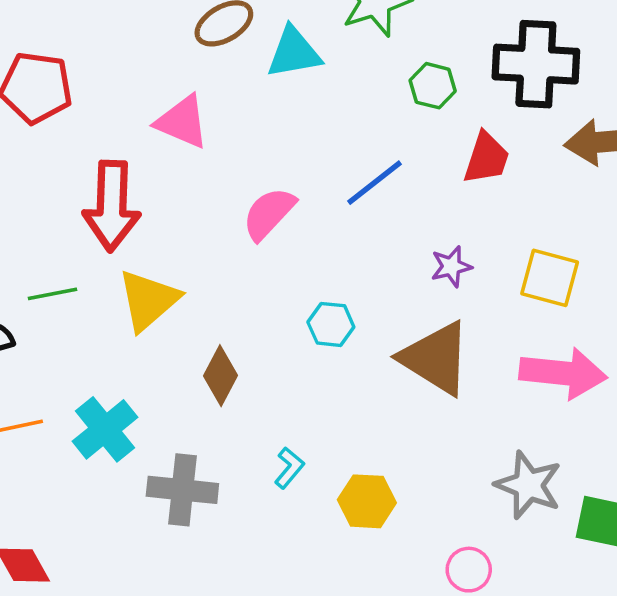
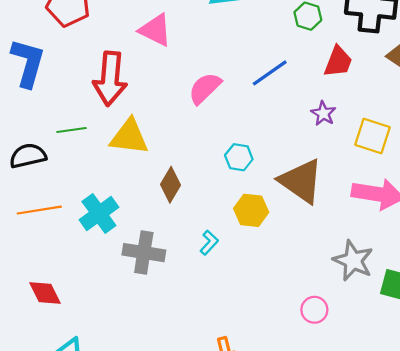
purple star: (451, 267) -> (323, 113), moved, turned -30
yellow triangle: (148, 300) -> (129, 137), turned 45
yellow hexagon: (367, 501) -> (251, 210), moved

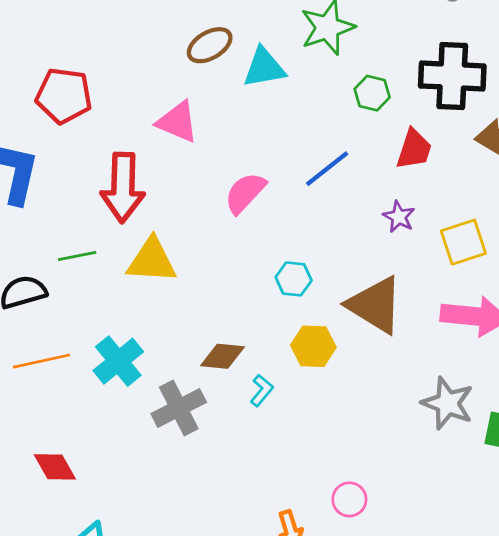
yellow square: (372, 136) -> (463, 242), turned -33
brown diamond: (170, 185) -> (222, 356), moved, turned 68
gray cross: (144, 253) -> (179, 408), turned -33
pink circle: (314, 310) -> (349, 499), moved

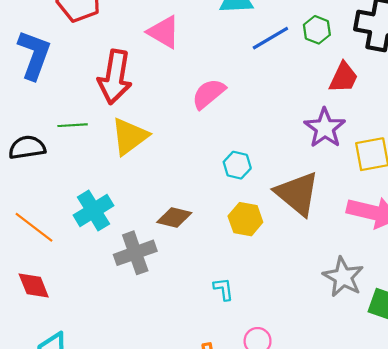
blue line: (327, 169) -> (270, 38), moved
purple star: (399, 217) -> (325, 128), size x1.6
yellow triangle: (152, 261) -> (130, 136), turned -48
orange line: (42, 361) -> (34, 227), moved, turned 42
cyan L-shape: (262, 390) -> (223, 289), moved, turned -55

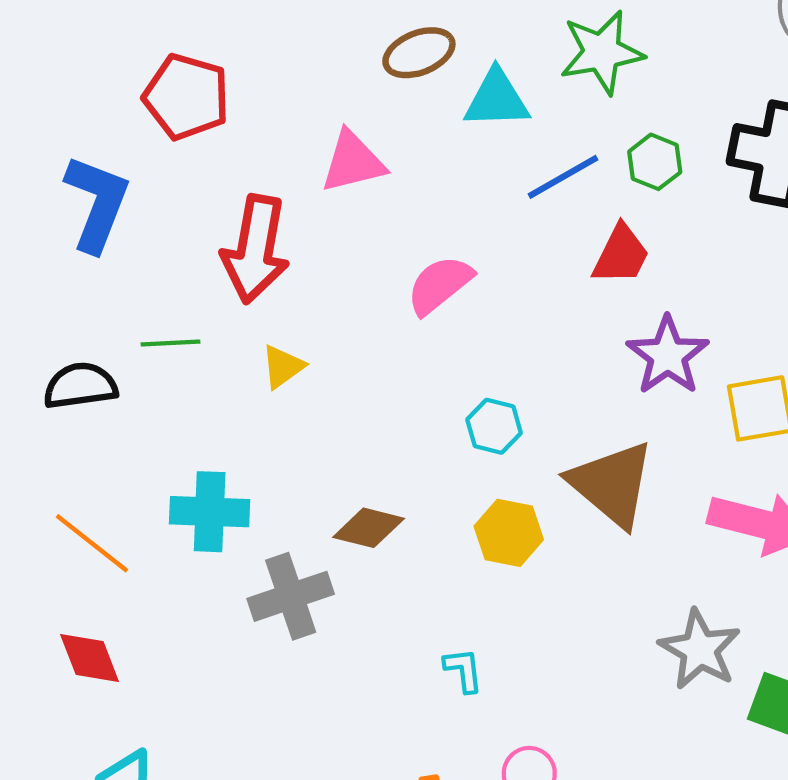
pink triangle: (164, 32) -> (353, 162), turned -45
red trapezoid: (343, 77) -> (621, 255), moved
yellow triangle: (130, 136) -> (283, 367), size x0.6
cyan cross: (93, 210) -> (210, 512), turned 33

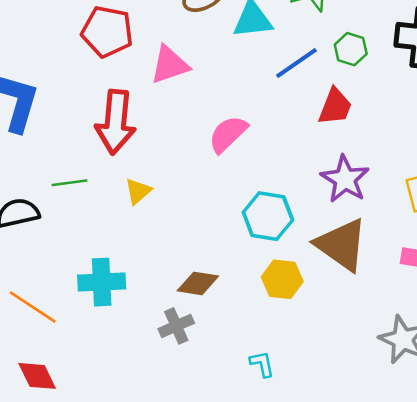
red pentagon: (186, 97) -> (107, 32), moved
purple star: (668, 356) -> (345, 179), moved
cyan hexagon: (494, 426) -> (268, 216), size x1.5
gray cross: (291, 596) -> (176, 326), moved, size x0.7

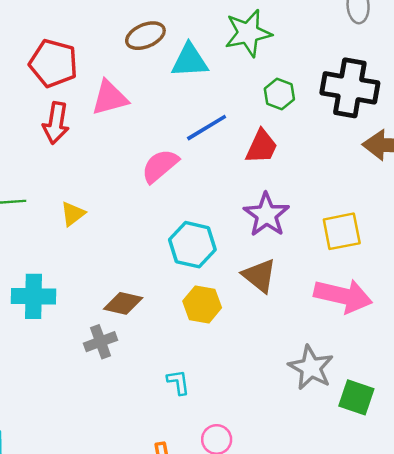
blue line: (296, 63) -> (207, 128), moved
red arrow: (116, 122) -> (56, 123), moved, size x0.7
brown triangle: (342, 245) -> (259, 276), size x0.7

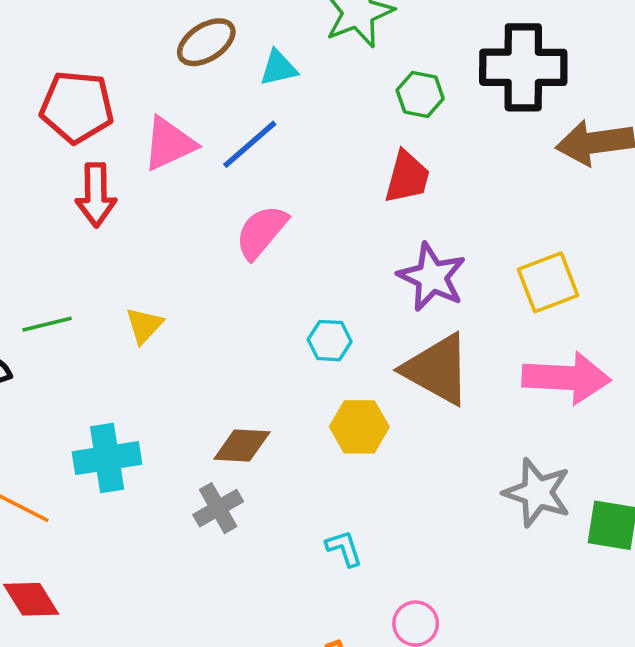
cyan triangle: (190, 61) -> (278, 68), size x0.7
blue line: (207, 128) -> (250, 144), moved
cyan hexagon: (192, 245) -> (330, 341), size x0.6
brown triangle: (259, 276) -> (437, 369), size x1.4

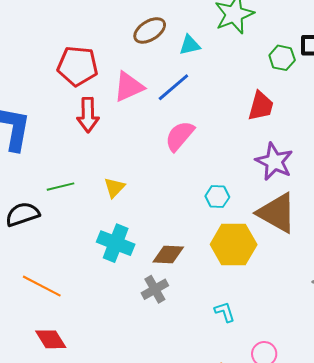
green hexagon: (420, 94) -> (282, 58), moved
yellow hexagon: (359, 427) -> (234, 244), size x1.4
cyan cross: (107, 458) -> (116, 243), moved, turned 30

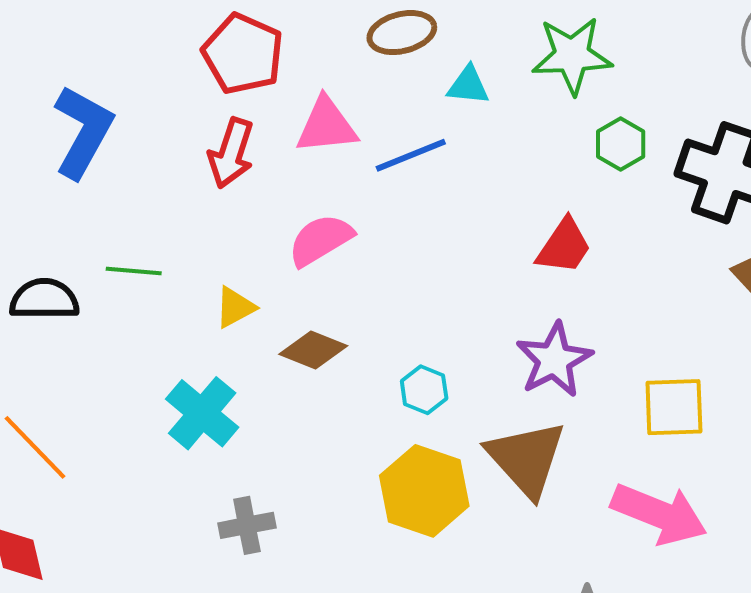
green hexagon: (282, 58) -> (621, 144), moved
pink semicircle: (180, 136) -> (320, 240), moved
brown diamond: (168, 255) -> (313, 350), moved

